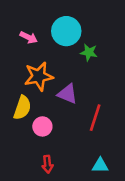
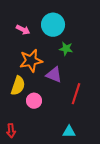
green star: (89, 52) -> (66, 49), moved
red arrow: (47, 164) -> (11, 131), moved
cyan triangle: (100, 165) -> (69, 132), moved

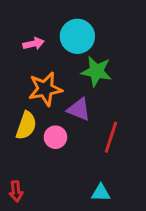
pink arrow: (23, 30) -> (34, 44), turned -40
green star: (66, 49) -> (96, 71), size x1.5
pink circle: (34, 101) -> (55, 137), moved

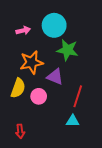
red arrow: (16, 191) -> (20, 131), moved
cyan triangle: (101, 193) -> (73, 121), moved

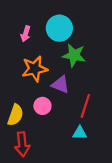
pink arrow: (23, 30) -> (26, 34), turned 120
yellow semicircle: (18, 88) -> (15, 115), moved
red arrow: (20, 131) -> (22, 144), size x1.5

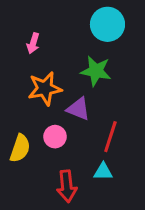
cyan circle: (59, 28) -> (107, 24), moved
red arrow: (22, 144) -> (67, 186), moved

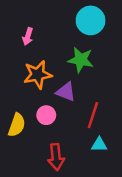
cyan triangle: (103, 172) -> (99, 145), moved

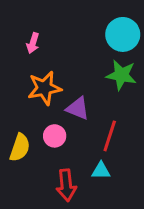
cyan circle: (91, 20) -> (123, 34), moved
green star: (81, 60) -> (121, 75), moved
cyan triangle: (99, 145) -> (101, 171), moved

